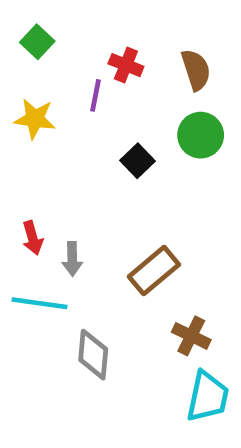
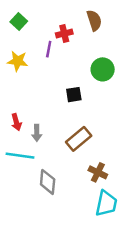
red cross: (126, 65) -> (64, 34), turned -35
brown semicircle: (196, 70) -> (94, 20), moved
black square: (138, 161) -> (74, 95), moved, turned 35

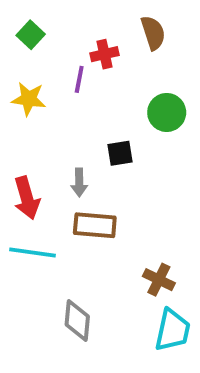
red arrow: (16, 122) -> (27, 198), size x1.5
gray arrow: (37, 133) -> (79, 182), moved
brown rectangle: (79, 139) -> (95, 225), moved, turned 45
gray diamond: (48, 182) -> (77, 321), moved

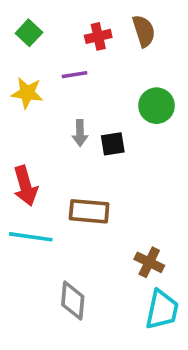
red cross: (104, 54) -> (98, 36), moved
purple line: (79, 79) -> (75, 75), turned 70
gray arrow: (79, 182) -> (80, 133), moved

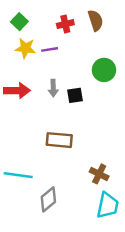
yellow star: (27, 93) -> (25, 48), moved
red arrow: (25, 186) -> (17, 91), moved, turned -75
cyan line: (31, 237) -> (18, 175), moved
gray diamond: (73, 301) -> (48, 199), turned 45

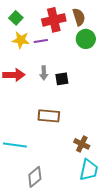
red cross: (65, 24) -> (54, 20), size x1.6
green circle: (104, 70) -> (86, 39), moved
gray diamond: (48, 199) -> (35, 177), moved

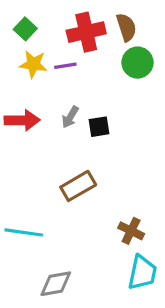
gray arrow: (44, 73) -> (70, 117), turned 32
brown rectangle: (49, 116) -> (78, 186), turned -35
gray diamond: (35, 177) -> (56, 284), turned 30

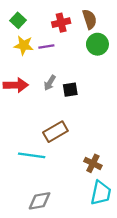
red cross: (86, 32) -> (61, 23), size x0.7
cyan line: (24, 232) -> (32, 155), moved

